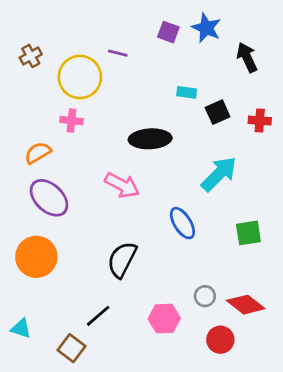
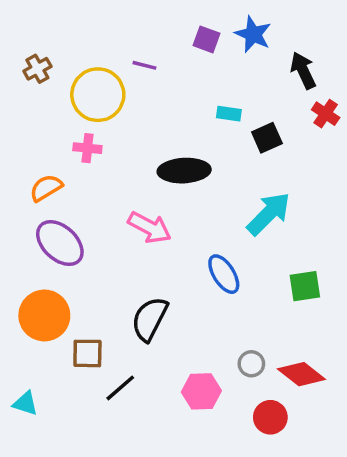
red cross: (260, 121) -> (326, 114), moved, turned 30
brown square: (71, 348) -> (87, 353), moved, turned -36

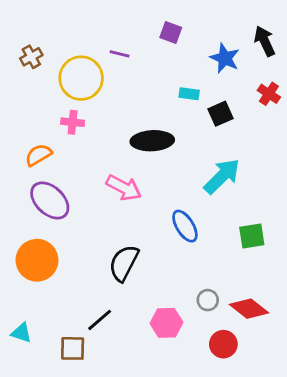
blue star: (253, 34) -> (225, 58), moved
black arrow: (303, 70) -> (265, 41), moved
brown square: (87, 353) -> (73, 348), moved

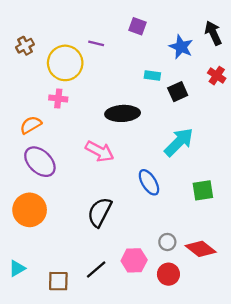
black line: (100, 320) -> (96, 270), moved
cyan triangle: (21, 333) -> (17, 268), turned -48
red circle: (223, 344) -> (168, 274), moved

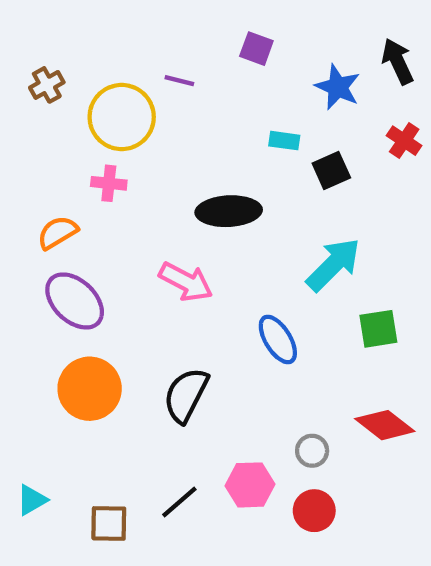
green square: (203, 190) -> (378, 329), moved
orange circle: (30, 210) -> (90, 389), moved
red diamond: (201, 249) -> (385, 425), moved

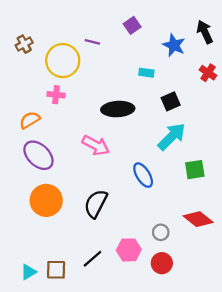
purple square: (256, 49) -> (132, 25), turned 35
black square: (331, 170) -> (171, 101), moved
cyan triangle: (32, 500) -> (29, 272), moved

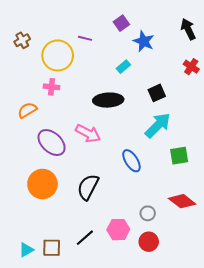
blue star: (174, 45) -> (144, 41), moved
cyan rectangle: (146, 73) -> (123, 67), moved, turned -48
purple ellipse: (38, 155) -> (52, 143), moved

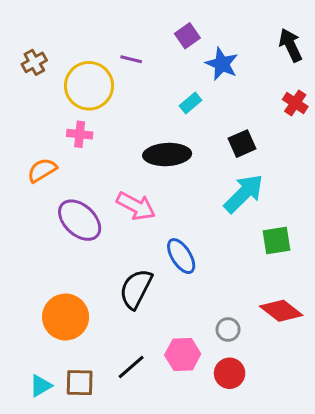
blue ellipse: (131, 161) -> (181, 256), moved
orange circle: (42, 184) -> (66, 317), moved

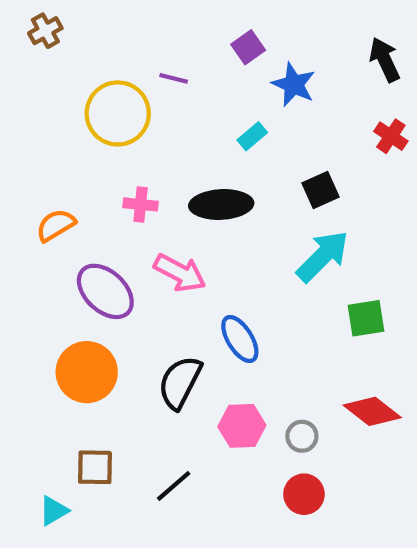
brown cross: (34, 62) -> (45, 31), moved
pink cross: (80, 134) -> (141, 204), moved
orange circle: (66, 317) -> (87, 372), moved
pink hexagon: (183, 354) -> (242, 426), moved
brown square: (80, 383) -> (95, 467), moved

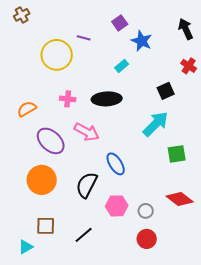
black square: (321, 190) -> (166, 91), moved

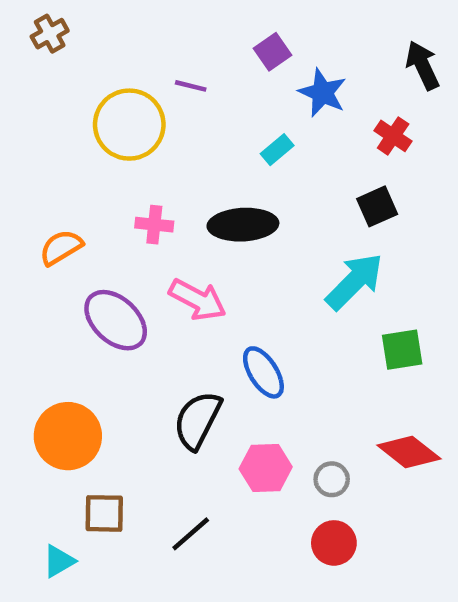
red cross: (189, 66) -> (393, 136), moved
orange circle: (42, 180) -> (68, 436), moved

